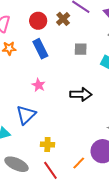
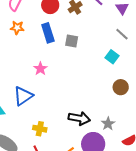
gray square: (81, 49) -> (72, 41), moved
black arrow: (81, 94) -> (79, 118), moved

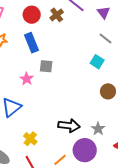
gray square: (72, 41) -> (46, 66), moved
yellow cross: (40, 129) -> (30, 139), turned 32

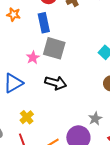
gray square: (46, 66) -> (54, 48), size x1.6
black arrow: (69, 126) -> (56, 83), moved

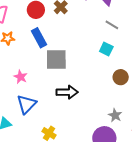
pink star: (33, 58) -> (20, 77), moved

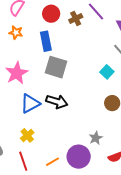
pink star: (20, 77) -> (17, 73), size x1.6
blue triangle: (27, 104) -> (30, 104), moved

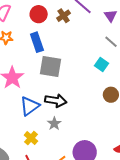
gray star: (96, 138) -> (54, 124), moved

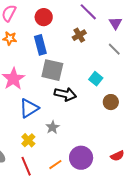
brown cross: (64, 16) -> (79, 35), moved
cyan square: (102, 65) -> (96, 79), moved
black arrow: (56, 101) -> (65, 94), moved

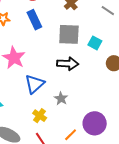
gray square: (52, 70) -> (69, 34), moved

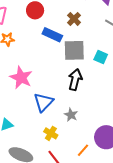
blue rectangle: (34, 20) -> (52, 35), moved, turned -36
black arrow: (68, 64) -> (75, 80), turned -75

